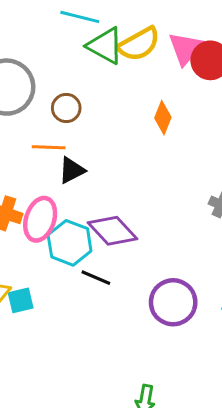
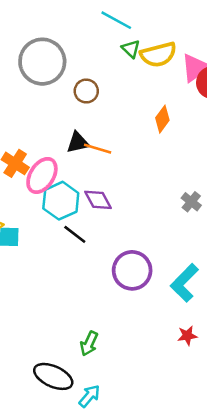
green triangle: (105, 46) -> (131, 49), size x0.6
orange line: (49, 147) -> (98, 149), moved
purple diamond: (112, 231) -> (98, 200), size x0.7

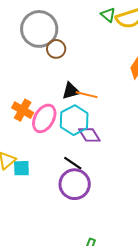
brown circle: (86, 91) -> (56, 49), moved
cyan hexagon: (61, 201) -> (74, 120), moved
purple circle: (132, 270) -> (75, 184), moved

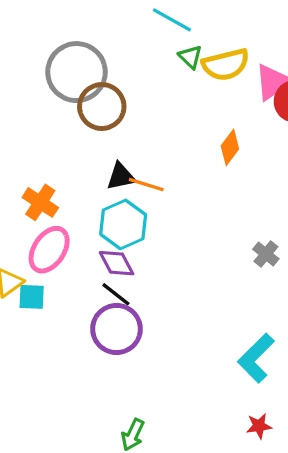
brown circle: (56, 49) -> (102, 107), size x1.5
pink ellipse: (44, 118) -> (49, 250), moved
purple diamond: (89, 135) -> (117, 263), moved

